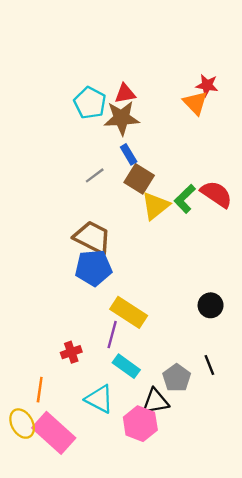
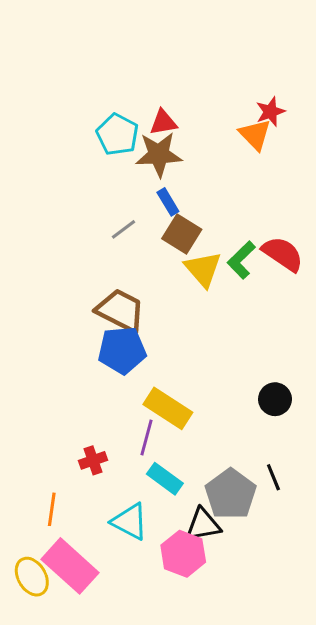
red star: (207, 85) -> (270, 112), turned -30
yellow triangle: (156, 206) -> (203, 269), turned -32
gray pentagon: (177, 378) -> (231, 494), size x1.4
yellow ellipse: (22, 424) -> (32, 577), moved

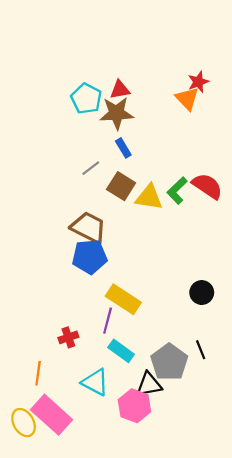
brown square: (182, 234) -> (121, 186), moved
yellow triangle: (203, 269) -> (149, 197), turned -40

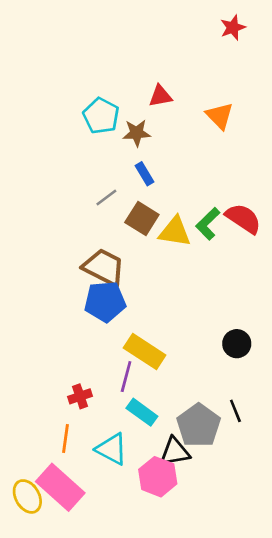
red star: (198, 82) -> (233, 28), moved
red triangle: (120, 90) -> (160, 96), moved
brown star: (117, 113) -> (137, 133), size x0.7
orange line: (38, 373) -> (66, 438), moved

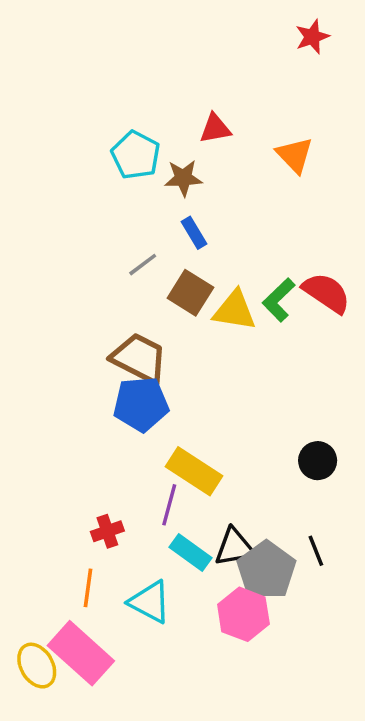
black triangle: (175, 452) -> (235, 547), moved
pink hexagon: (158, 477) -> (243, 614), moved

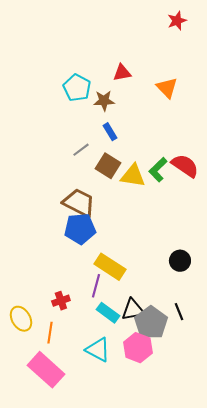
cyan triangle: (150, 602) -> (98, 350), moved
yellow ellipse: (37, 666) -> (21, 319), moved

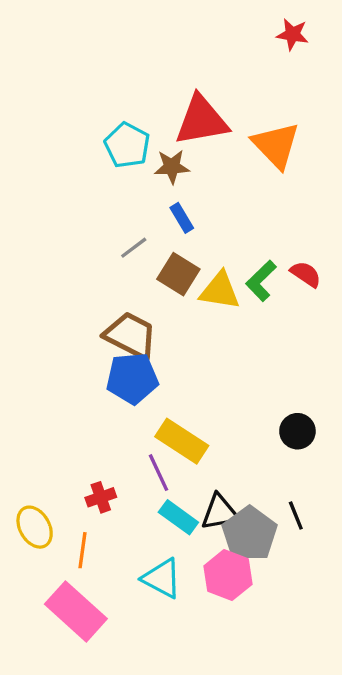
red star: (177, 21) -> (292, 34), turned 30
red triangle: (122, 73) -> (202, 120), size x1.8
orange triangle: (167, 88) -> (276, 145), size x1.4
red semicircle: (185, 166) -> (306, 274), size x0.7
purple line: (96, 286) -> (159, 473), turned -40

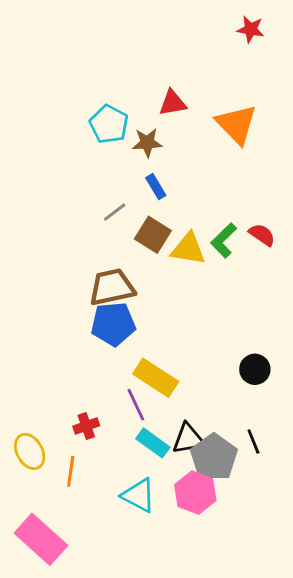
red triangle: (202, 120) -> (173, 103), size x0.6
brown trapezoid: (130, 335) -> (112, 287), turned -39
pink rectangle: (76, 611) -> (41, 539), moved

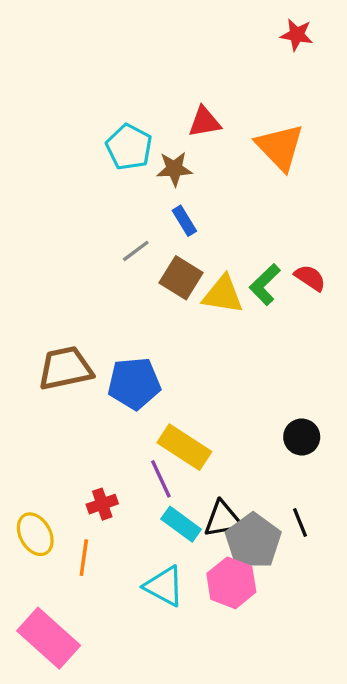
brown trapezoid: (112, 287) -> (65, 368), moved

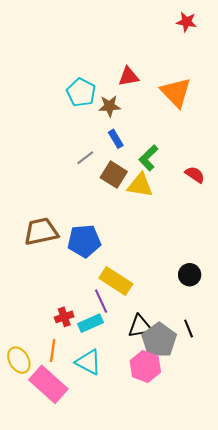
green L-shape: (265, 284) -> (149, 158), moved
cyan rectangle: (181, 524) -> (91, 323), moved, turned -60
yellow ellipse: (35, 534) -> (19, 360), moved
cyan triangle: (164, 586) -> (88, 362), moved
pink rectangle: (49, 638) -> (48, 384), moved

